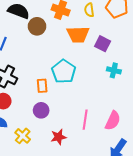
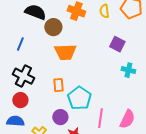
orange trapezoid: (78, 35) -> (65, 52), moved
cyan pentagon: (64, 71) -> (79, 98), moved
purple circle: (41, 110) -> (60, 117), moved

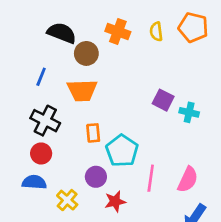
purple square: (117, 44) -> (163, 100), moved
orange trapezoid: (65, 52) -> (82, 90), moved

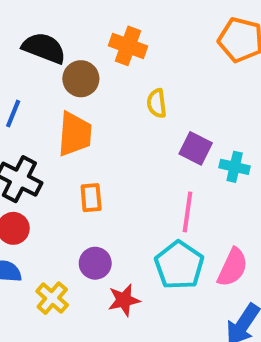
yellow semicircle: (156, 32) -> (157, 103), moved
orange trapezoid: (82, 90) -> (75, 134), turned -84
cyan pentagon: (122, 151) -> (179, 265), moved
pink line: (151, 178) -> (187, 212), moved

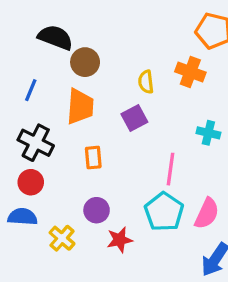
orange cross: (128, 46) -> (190, 72), moved
purple square: (196, 148) -> (134, 118), moved, turned 35

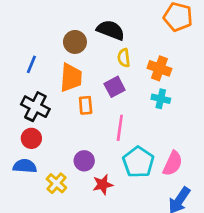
black semicircle: (55, 37) -> (111, 30), moved
orange cross: (190, 72) -> (159, 68), moved
cyan cross: (208, 133) -> (161, 99), moved
orange rectangle: (93, 158) -> (86, 105), moved
pink line: (171, 169) -> (120, 128), moved

